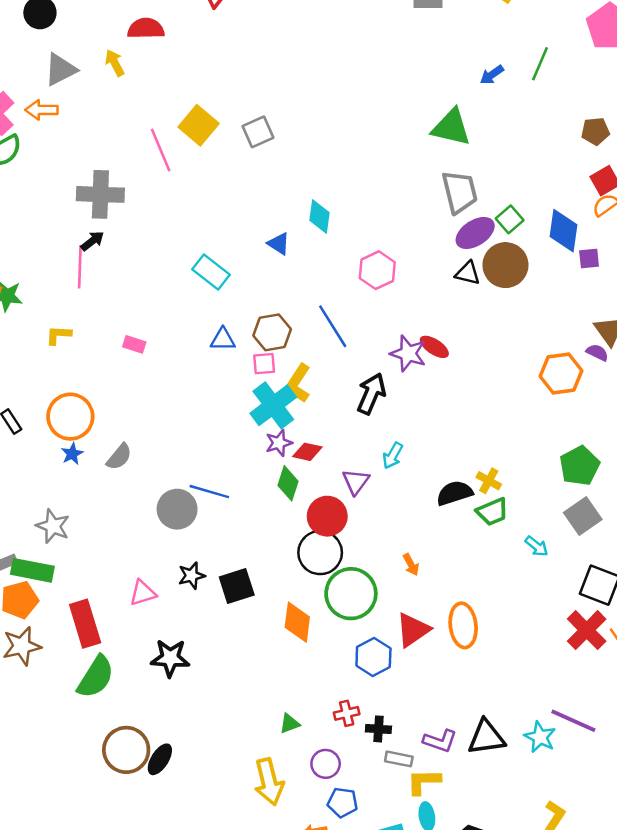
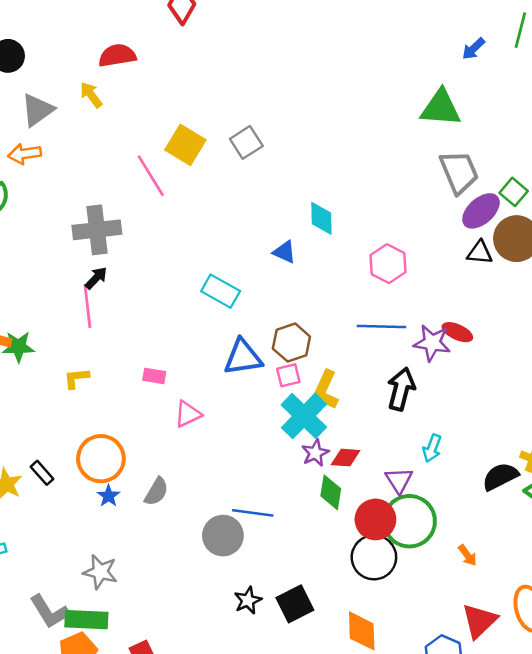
blue line: (333, 326) -> (382, 326), moved, turned -48
blue triangle: (223, 339) -> (243, 357), size x1.5
pink triangle: (143, 593) -> (188, 414), moved
green circle: (351, 594) -> (409, 521), moved

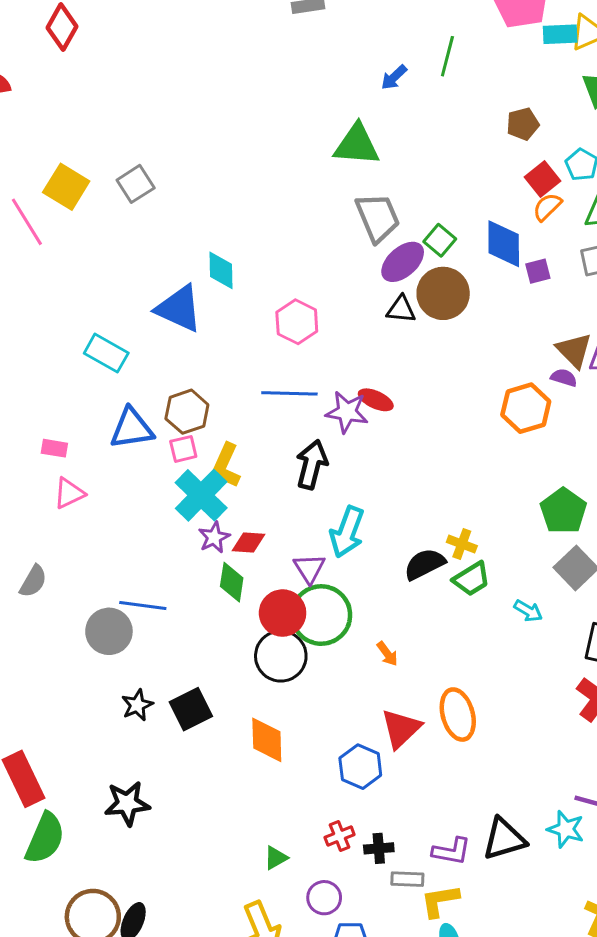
blue triangle: (284, 252) -> (179, 309), size x1.8
pink rectangle: (154, 376) -> (54, 448), moved
cyan arrow: (432, 448) -> (347, 532), size x1.6

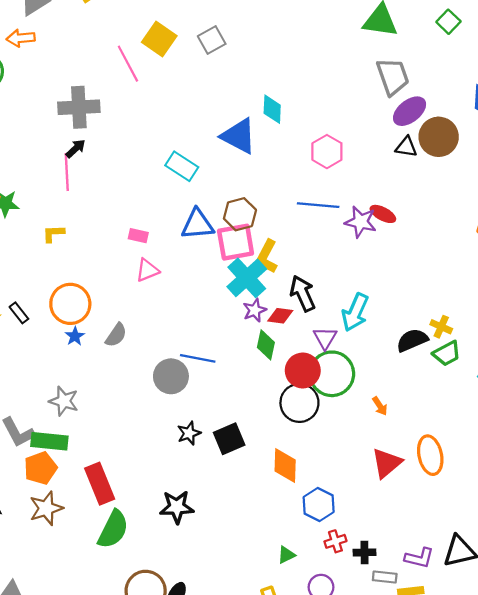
green square: (440, 240) -> (448, 22), moved
pink square: (183, 449) -> (236, 242), size x1.8
black arrow: (312, 465) -> (303, 293), moved, turned -42
blue hexagon: (360, 767) -> (319, 504), moved

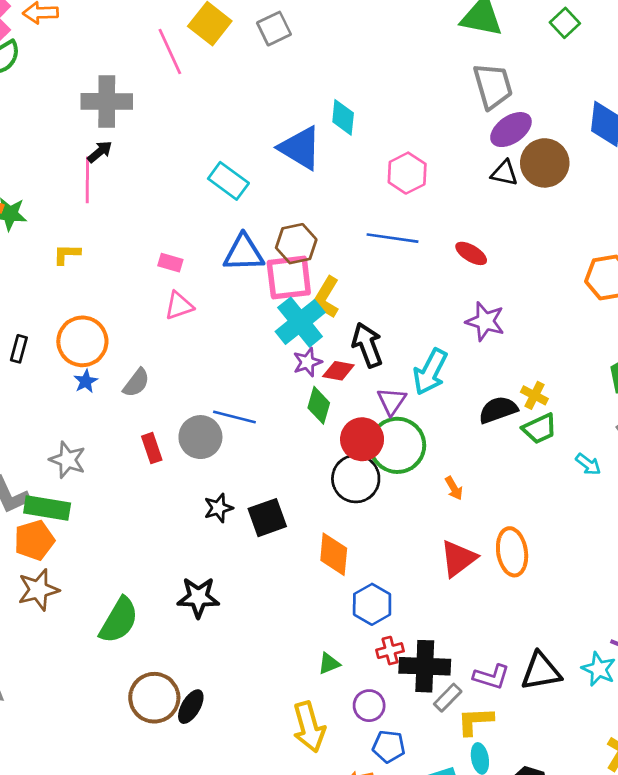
purple star: (361, 222) -> (485, 321), moved
black rectangle: (19, 313) -> (19, 349), turned 50
red rectangle: (100, 484) -> (152, 448), moved, size x0.6
black cross: (365, 552) -> (425, 666), size x1.8
gray rectangle: (385, 577) -> (448, 698), turned -55

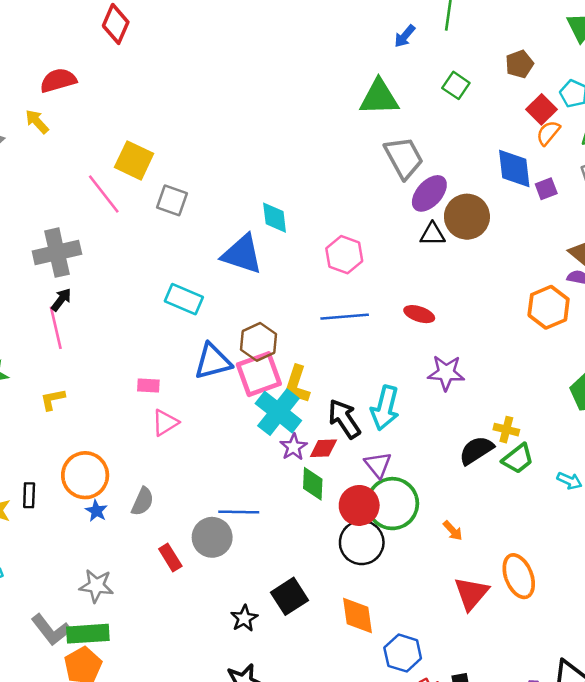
gray square: (274, 29) -> (172, 200), moved, turned -32
cyan arrow: (430, 372) -> (385, 408), moved
black star: (218, 508) -> (244, 618), moved

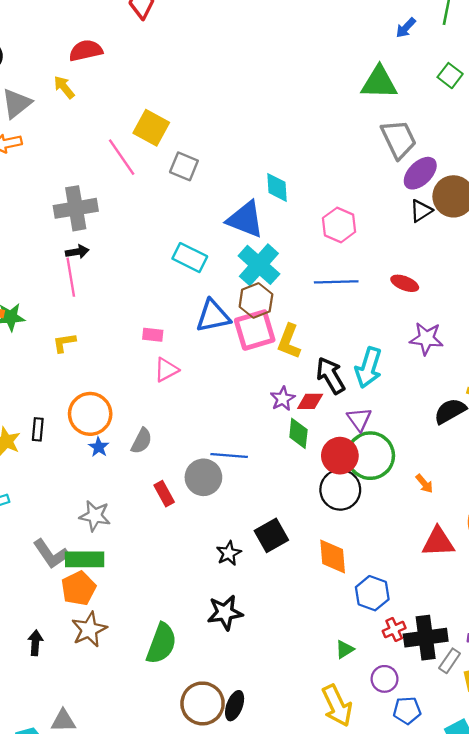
black triangle: (433, 234) -> (421, 211), turned -35
black arrow: (61, 300) -> (77, 252), turned 40
cyan cross: (278, 412) -> (259, 265), moved
red triangle: (471, 593) -> (438, 542), turned 44

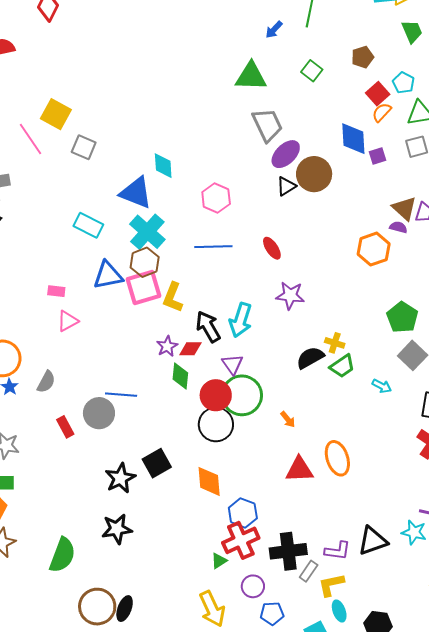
red ellipse: (405, 283) -> (272, 248), turned 35
black star: (229, 553) -> (120, 478), size x1.4
red cross: (394, 630) -> (241, 540), moved, size x1.8

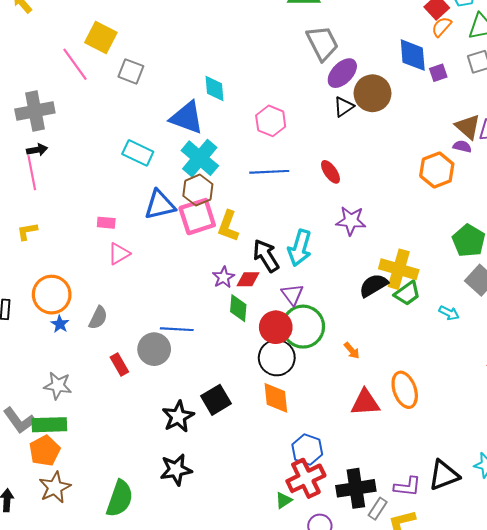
yellow cross: (335, 343) -> (399, 269), size x1.8
orange diamond: (209, 481) -> (276, 398), moved

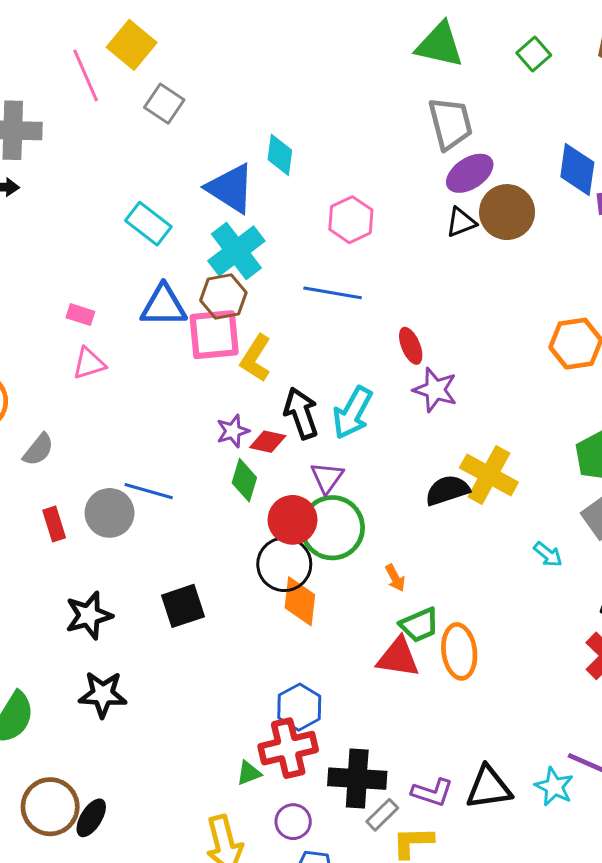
red ellipse: (330, 172) -> (411, 346), moved
green trapezoid: (407, 293) -> (419, 625), moved
orange diamond: (276, 398) -> (300, 601), moved
black star: (178, 417) -> (89, 615), moved

